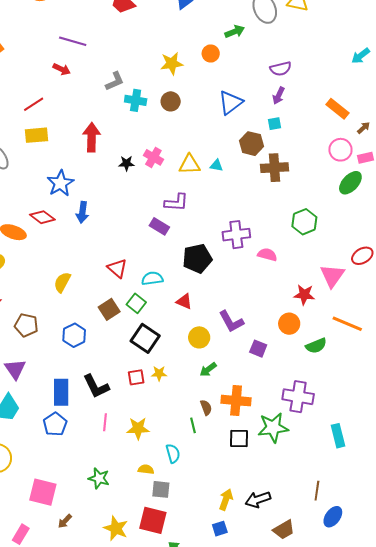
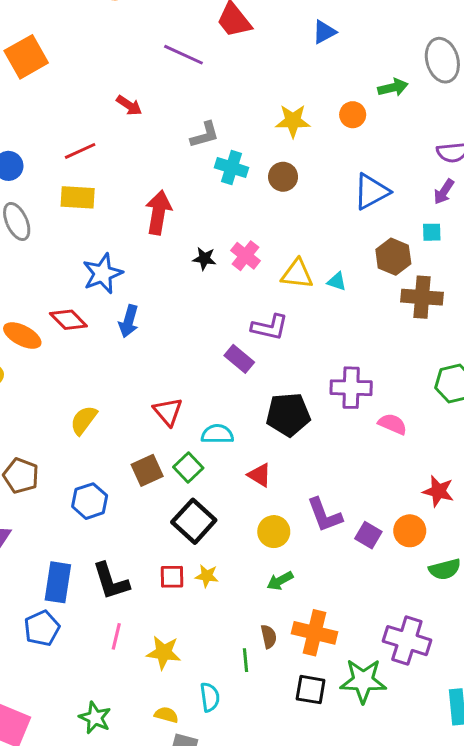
purple line: (73, 41) -> (184, 55), moved
purple square: (258, 349) -> (368, 535), moved

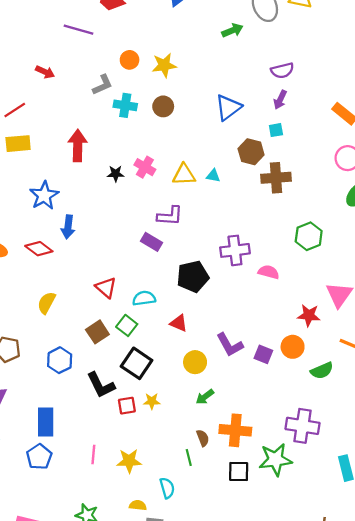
orange circle: (353, 115) -> (130, 60), moved
red diamond: (68, 320) -> (39, 249), moved
black L-shape: (111, 581) -> (101, 385), moved

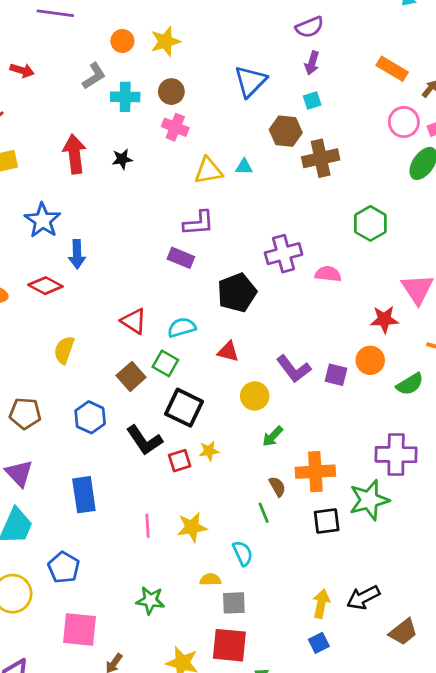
pink cross: (145, 167) -> (175, 127), moved
black star: (116, 174) -> (122, 159), moved
blue pentagon: (39, 457) -> (64, 567), moved

